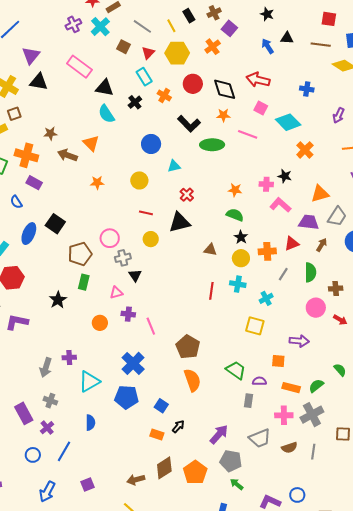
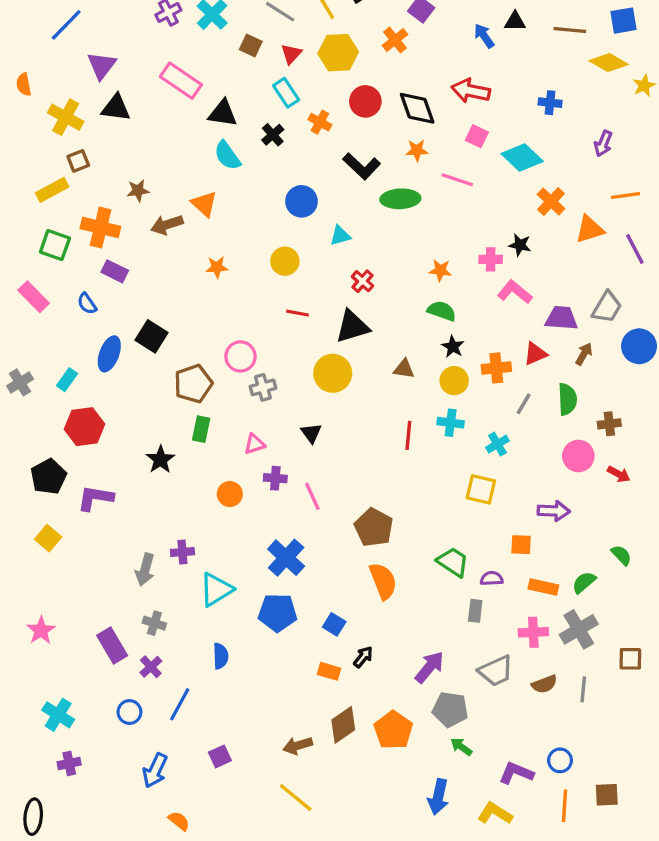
brown arrow: (67, 155) -> (167, 225), turned -36
orange triangle: (320, 194) -> (590, 229), moved
yellow circle: (151, 239) -> (333, 373), moved, size x1.5
black triangle: (135, 275) -> (311, 433), moved

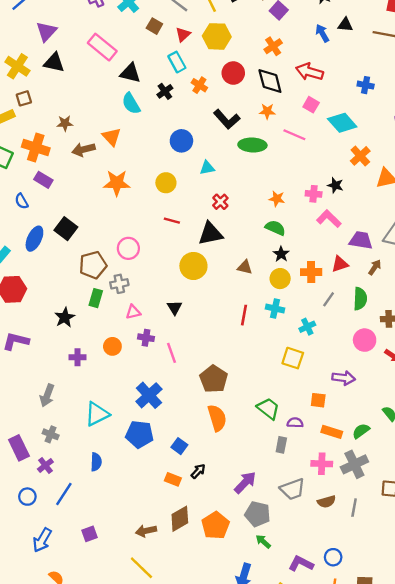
orange cross: (395, 40) -> (273, 46), moved
orange star: (217, 267) -> (117, 183), size x1.6
gray cross: (263, 387) -> (119, 284), moved
purple cross: (182, 552) -> (78, 357), moved

